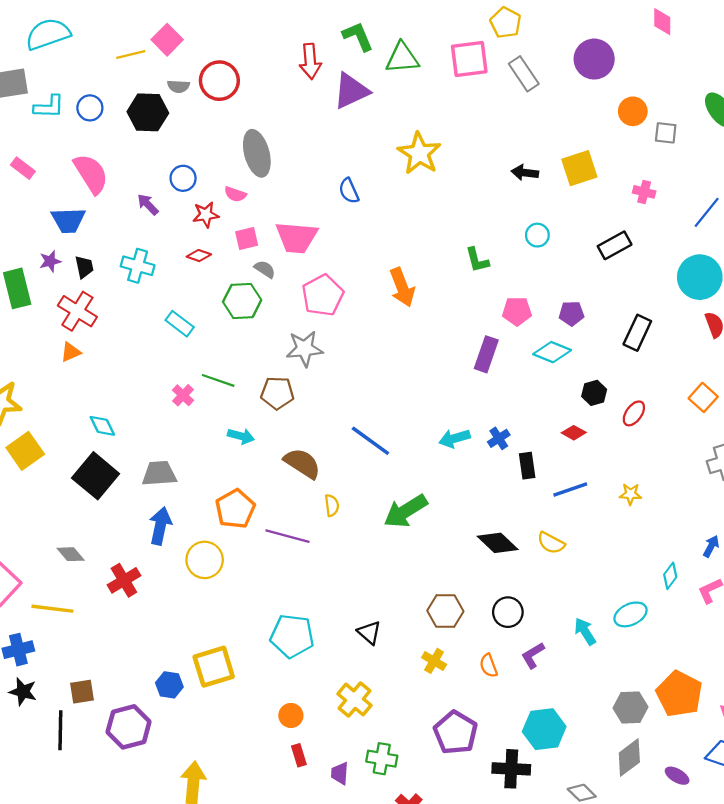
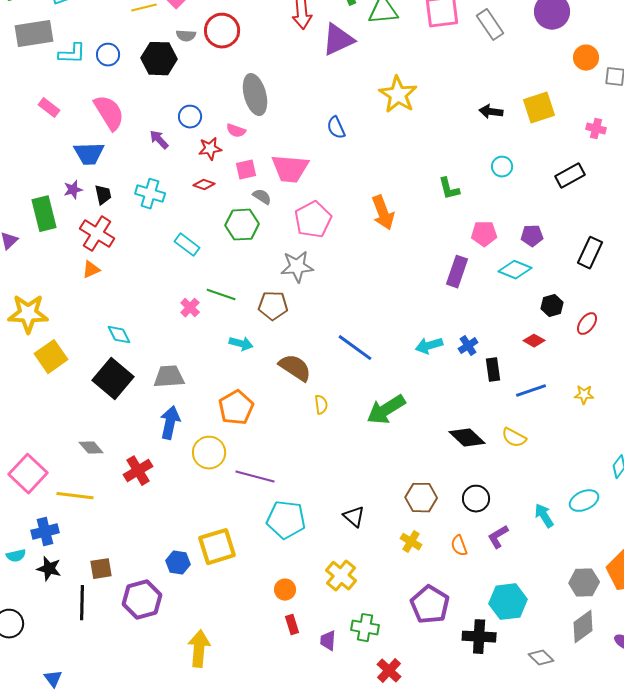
purple line: (288, 536) -> (255, 477), moved

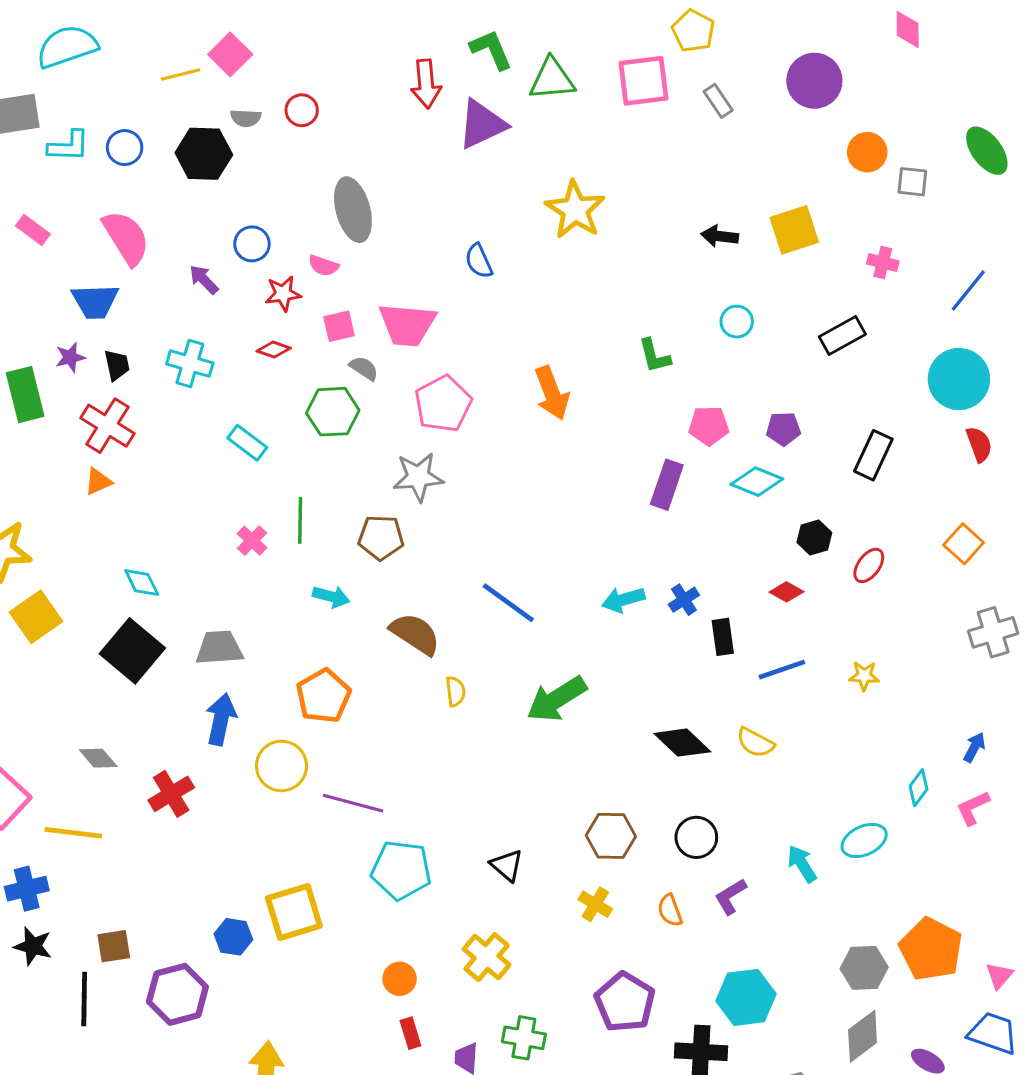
gray rectangle: (490, 25) -> (718, 101), size x0.7
red circle: (222, 31) -> (302, 110), size x0.6
green line: (221, 295) -> (300, 520), turned 72

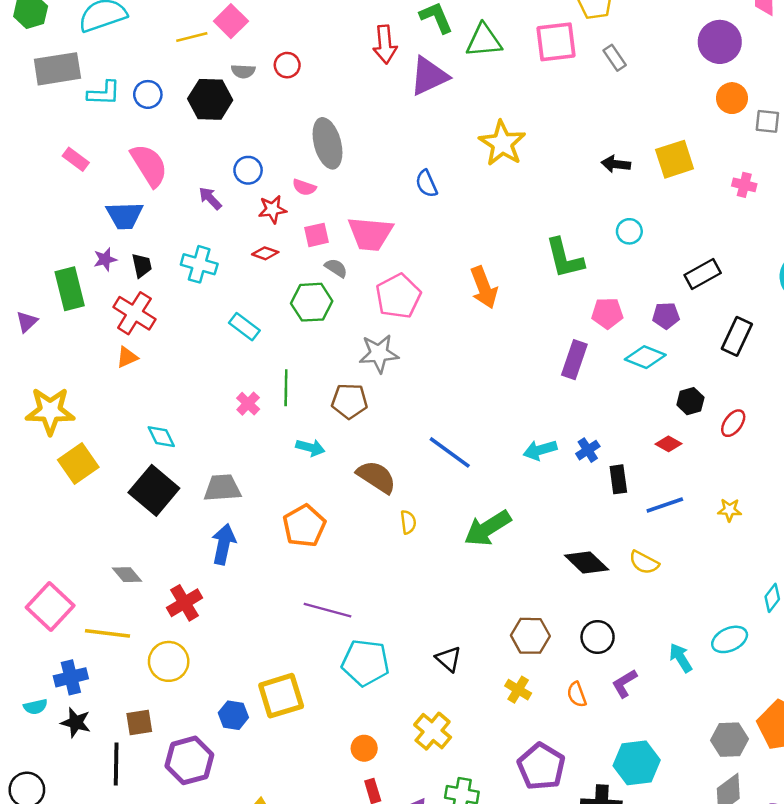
purple circle: (814, 81) -> (720, 42), moved
black rectangle: (842, 336) -> (703, 274), moved
green L-shape: (654, 356) -> (565, 258), size x1.5
yellow circle: (281, 766) -> (169, 661), moved

